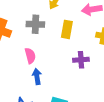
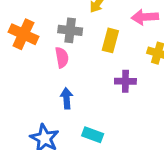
pink semicircle: (30, 56) -> (62, 57), moved

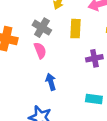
gray cross: (70, 30) -> (42, 28), turned 36
cyan rectangle: (93, 135) -> (94, 99), moved

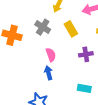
yellow rectangle: (75, 29) -> (71, 29), turned -35
pink semicircle: (40, 50) -> (51, 55), moved

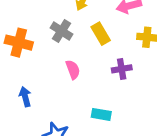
blue arrow: (49, 73) -> (25, 97), moved
cyan rectangle: (84, 88) -> (101, 114), moved

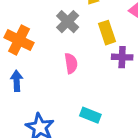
orange cross: (19, 43) -> (19, 40), moved
purple cross: (122, 69) -> (122, 57), moved

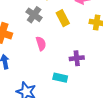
purple cross: (122, 57) -> (77, 58), moved

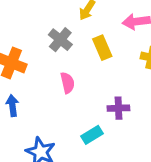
cyan rectangle: (60, 78) -> (92, 135), turned -48

